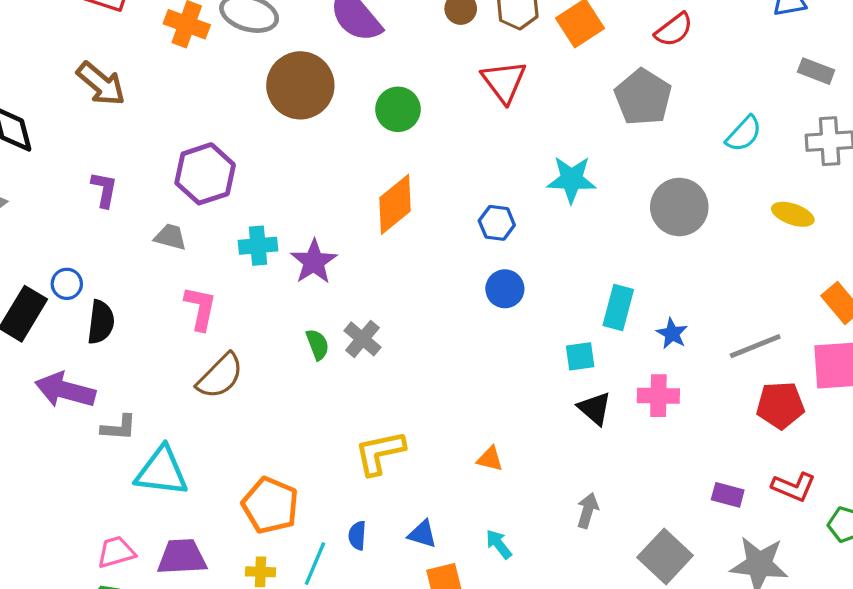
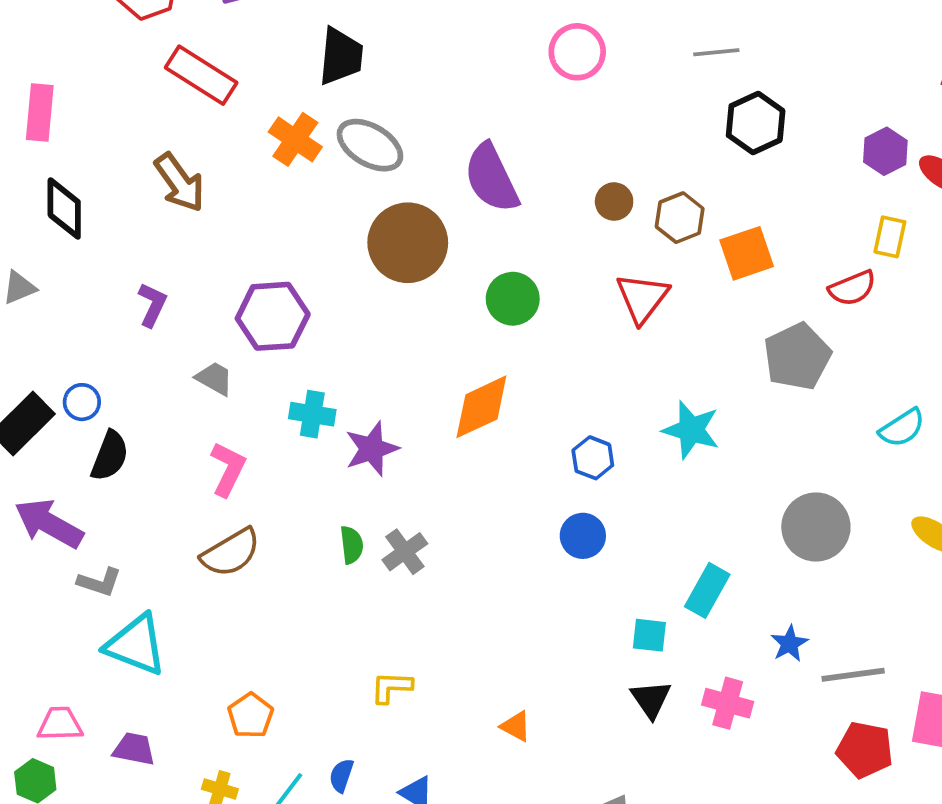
gray circle: (679, 207) -> (816, 527), moved
blue star: (672, 334) -> (789, 643), moved
yellow L-shape: (380, 453) -> (391, 687), size x0.7
orange pentagon: (270, 505) -> (251, 716), size x0.7
purple trapezoid: (182, 557) -> (134, 749), size x0.7

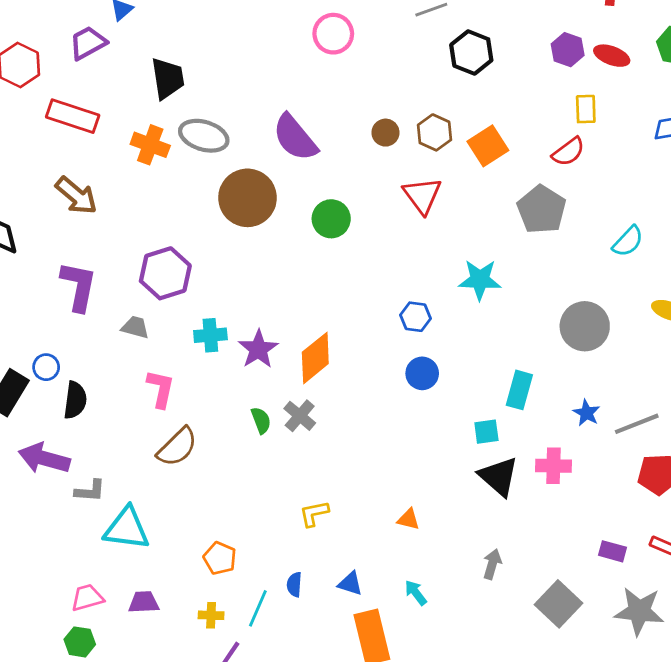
purple L-shape: (152, 305) -> (79, 286), size x1.6
orange diamond: (481, 407) -> (315, 358), moved
black triangle: (651, 699) -> (499, 476), size x1.4

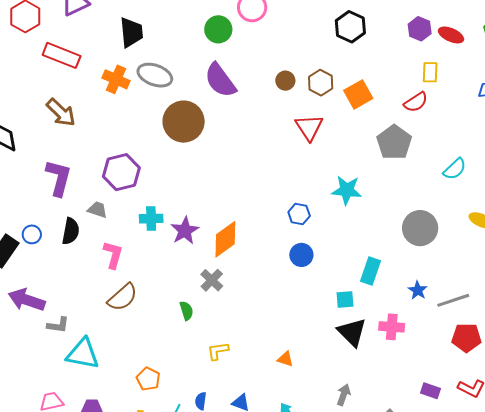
green circle: (331, 219) -> (218, 29), moved
black semicircle: (75, 400) -> (71, 231), moved
green semicircle: (261, 420) -> (186, 311), moved

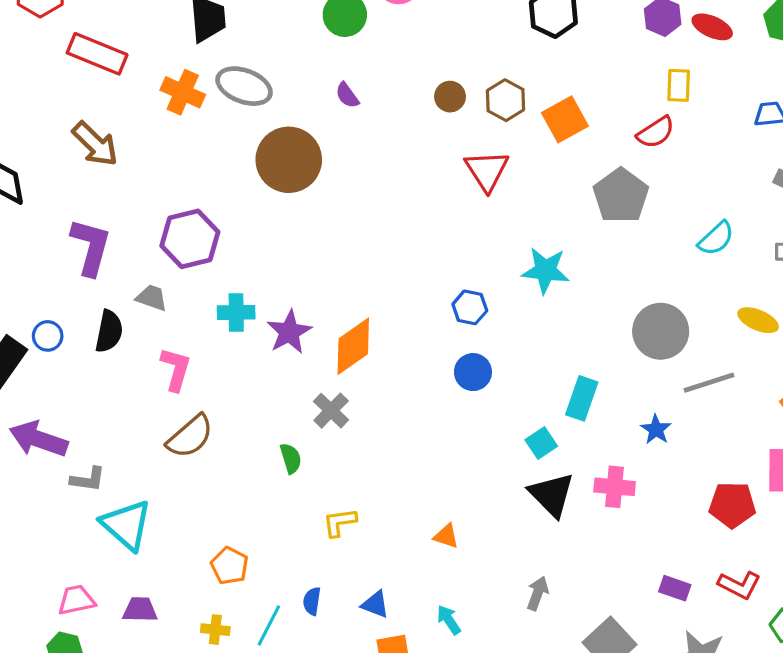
purple semicircle: (220, 80) -> (347, 95), size x0.5
cyan square: (345, 300) -> (541, 443), turned -30
gray line: (453, 300) -> (709, 383), moved
cyan triangle: (83, 354) -> (126, 525), turned 30

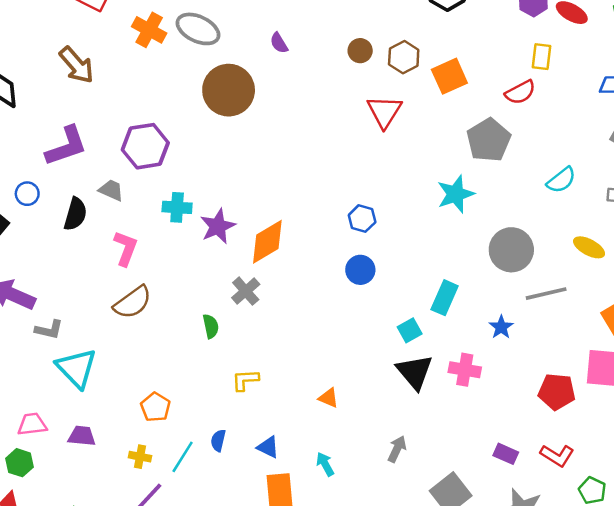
purple L-shape: (91, 247) -> (66, 146), turned 51
cyan star: (545, 270) -> (456, 194), moved, turned -30
blue circle: (48, 336) -> (27, 194), moved

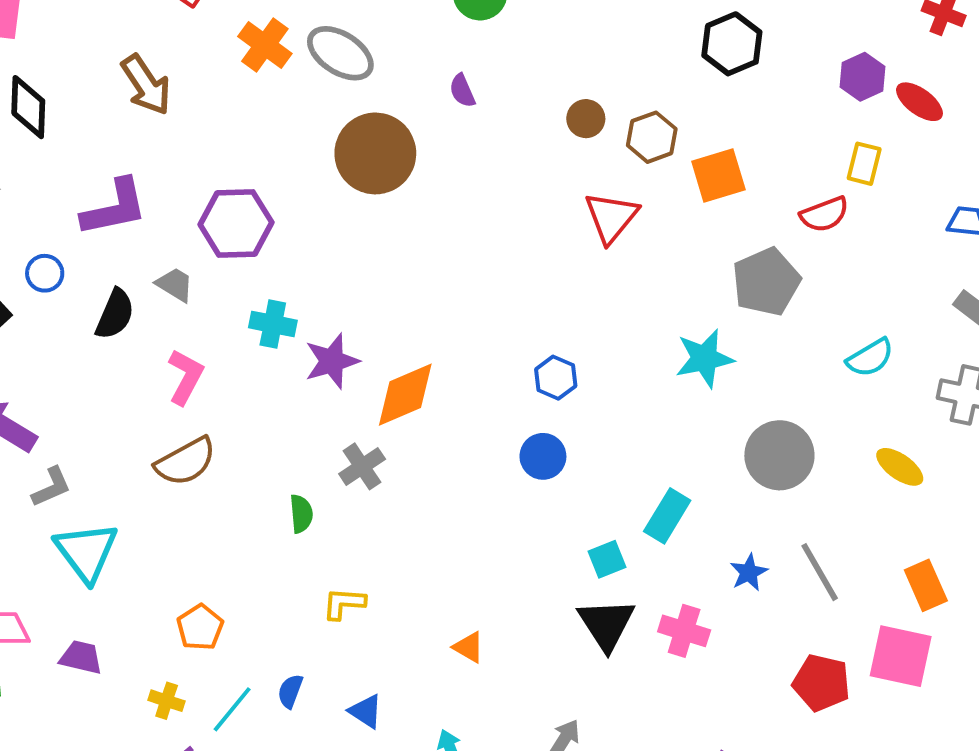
gray line: (546, 294) -> (820, 572), moved, turned 66
gray L-shape: (49, 330) -> (51, 487), turned -44

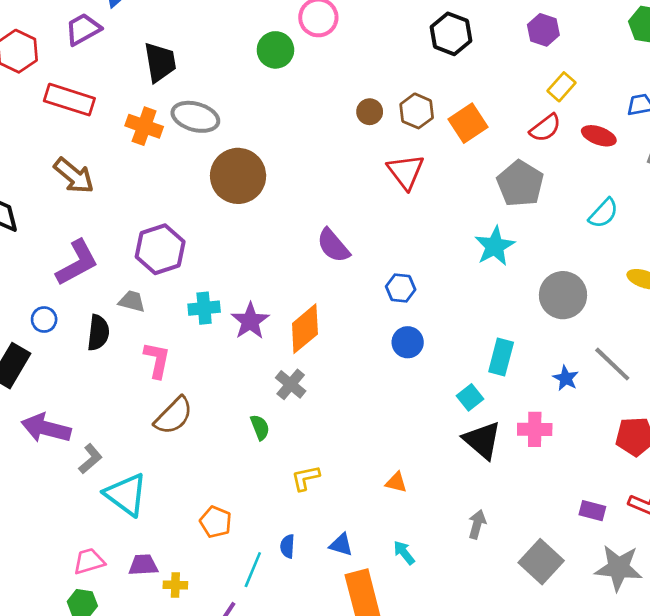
purple semicircle: (462, 91) -> (333, 246), moved, size x1.6
red ellipse: (919, 102) -> (599, 136), moved
yellow rectangle: (864, 164) -> (562, 87), turned 44
yellow cross: (167, 701) -> (175, 585), moved

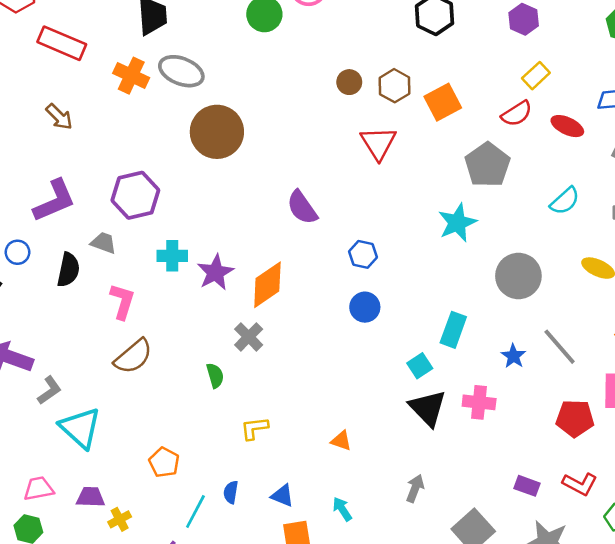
brown arrow: (74, 176) -> (59, 117), size x0.7
yellow cross: (175, 585) -> (120, 519), turned -35

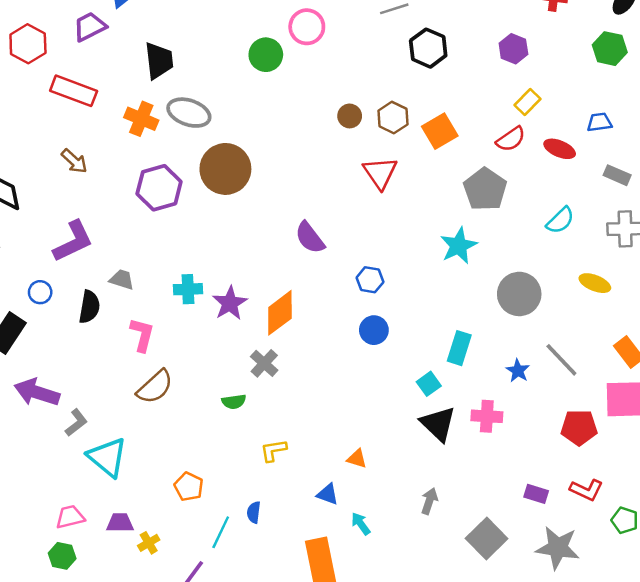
purple hexagon: (135, 195) -> (159, 188), moved
green semicircle: (215, 376) -> (234, 402), turned 100
blue triangle: (282, 496) -> (328, 494), moved

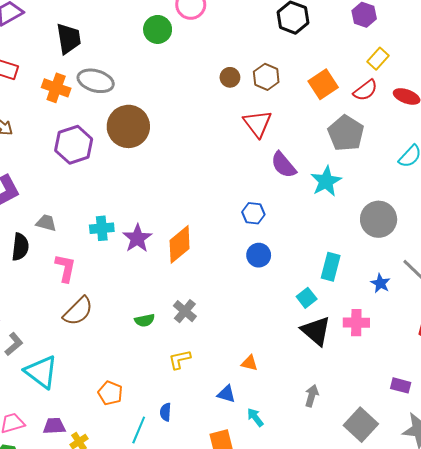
orange square: (440, 131) -> (323, 84), moved
purple semicircle: (310, 238) -> (284, 165), moved
gray cross: (264, 363) -> (185, 311), moved

